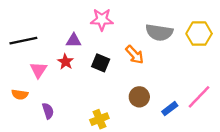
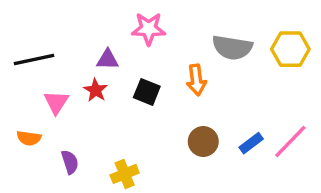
orange arrow: (135, 55) -> (196, 80), turned 36
blue rectangle: (170, 109) -> (251, 143), moved
yellow cross: (99, 119) -> (125, 174), moved

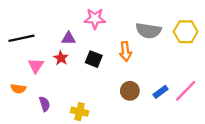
yellow cross: (125, 174) -> (80, 112), turned 35

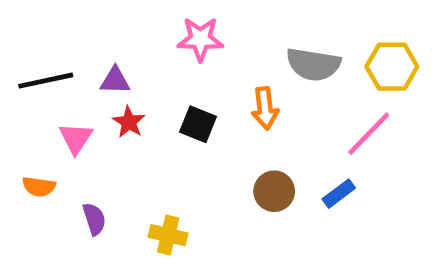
purple triangle: (69, 38) -> (115, 81), moved
pink line: (186, 91) -> (369, 134), moved

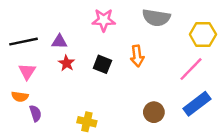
gray semicircle: (313, 64) -> (156, 18), moved
pink triangle: (76, 138) -> (27, 71), moved
brown circle: (274, 191) -> (154, 112), moved
blue rectangle: (339, 194) -> (197, 104), moved, size x1.6
purple semicircle: (94, 219) -> (35, 113), moved

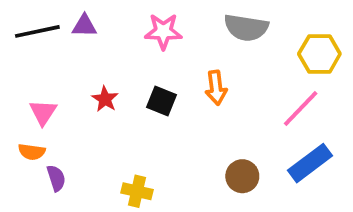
black line: (23, 42) -> (37, 31), moved
purple triangle: (59, 42) -> (84, 26), moved

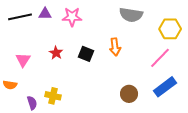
pink star: (163, 31) -> (72, 17), moved
orange semicircle: (32, 152) -> (10, 85), moved
purple semicircle: (56, 178) -> (32, 103), moved
yellow cross: (137, 191) -> (53, 96), moved

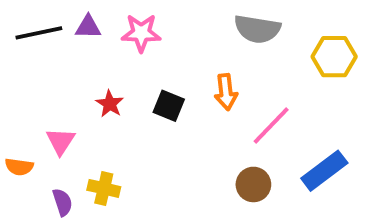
pink line: (160, 58) -> (271, 125), moved
pink triangle: (23, 60) -> (60, 141), moved

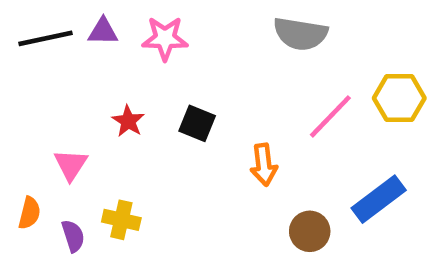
yellow hexagon: (334, 57) -> (399, 98), moved
orange arrow: (226, 92) -> (264, 165), moved
pink line: (271, 125) -> (330, 116), moved
orange semicircle: (19, 167) -> (29, 213), moved, turned -84
brown circle: (253, 184) -> (310, 231), moved

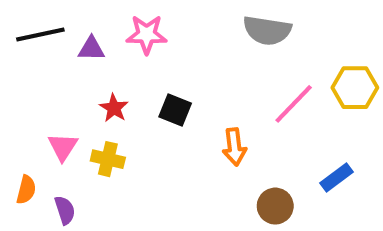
purple triangle: (103, 31) -> (91, 49), moved
blue rectangle: (379, 199) -> (336, 177), size x0.7
yellow cross: (121, 220) -> (108, 159), moved

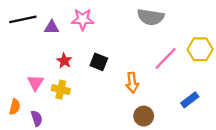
brown circle: (275, 206) -> (144, 116), moved

